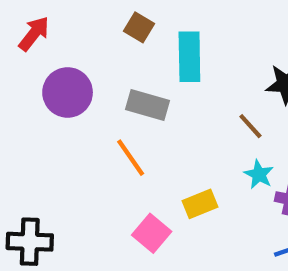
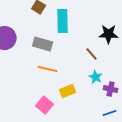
orange line: (131, 158) -> (48, 69), moved, turned -42

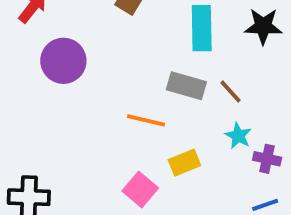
cyan rectangle: (63, 21) -> (202, 28), moved
black star: (109, 34) -> (263, 26), moved
gray rectangle: (43, 44) -> (186, 86), moved

